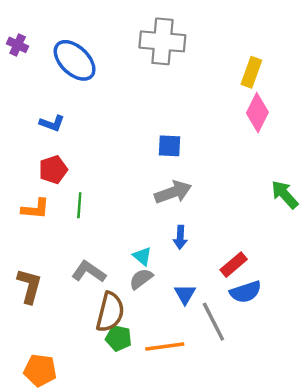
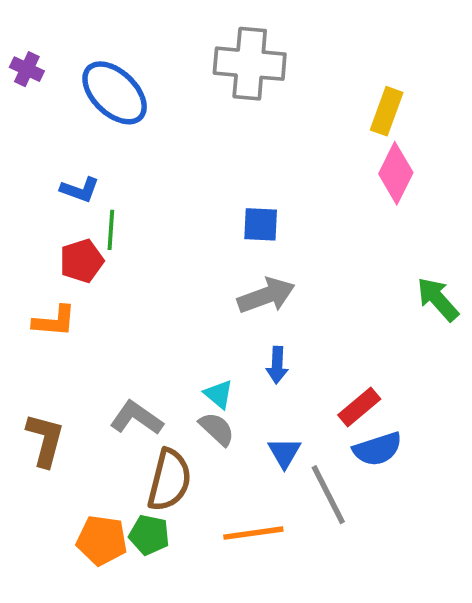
green line: (79, 205) -> (111, 230), moved
gray semicircle: (141, 279) -> (217, 429), turned 80
green pentagon: (118, 338) -> (149, 535), moved
orange pentagon: (40, 370) -> (102, 540), moved

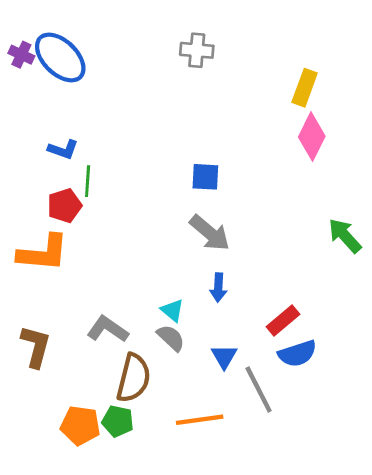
gray cross: (250, 64) -> (197, 50), size x0.6
blue ellipse: (115, 93) -> (60, 57), moved
gray arrow: (266, 296) -> (210, 233), turned 60
orange L-shape: (54, 321) -> (43, 253), size x1.5

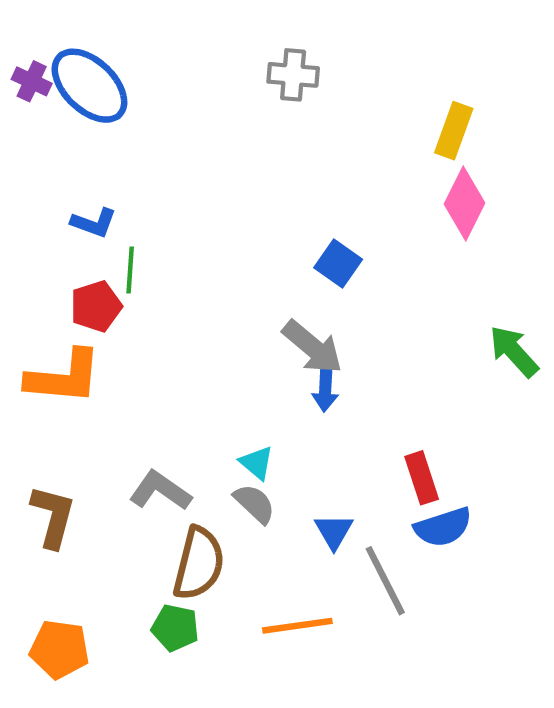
blue square: (205, 177) -> (338, 264), moved, turned 32
blue arrow: (218, 287) -> (325, 390), moved
red rectangle: (283, 321) -> (422, 478), turned -68
orange pentagon: (80, 425) -> (59, 649), moved

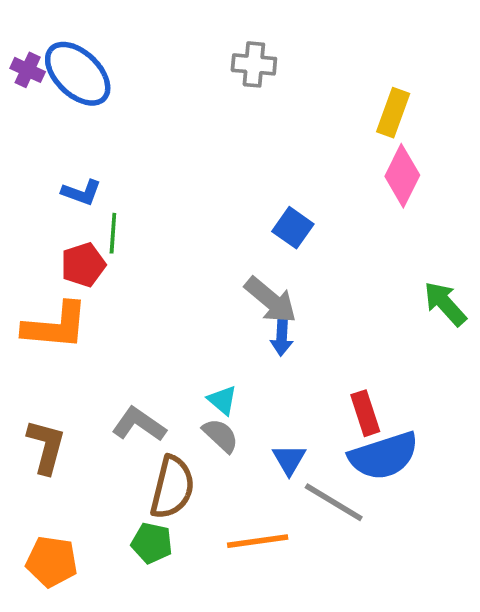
blue semicircle: (443, 527) -> (384, 456), size x1.4
gray line: (385, 581) -> (334, 502), turned -32

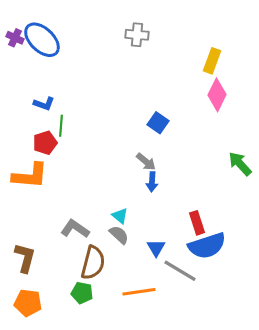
gray arrow: (271, 300) -> (146, 162), size x0.7
brown L-shape: (46, 447) -> (25, 258), moved

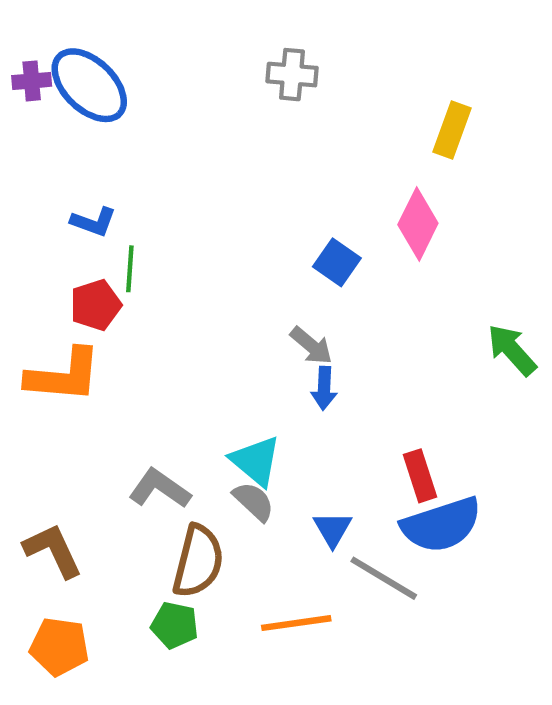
purple cross: (15, 38) -> (32, 81), turned -30
pink diamond: (217, 95) -> (418, 224), moved
cyan triangle: (120, 216) -> (256, 461), size x1.5
brown L-shape: (25, 258) -> (53, 550), turned -40

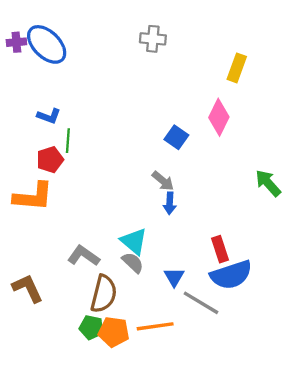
orange pentagon: (59, 647) -> (114, 332), moved

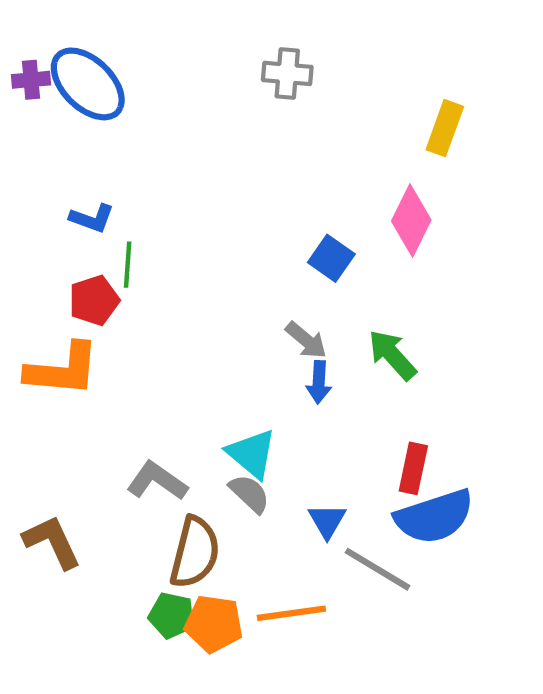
green arrow: (268, 183) -> (392, 355), moved
red rectangle: (220, 249) -> (413, 468), turned 30

